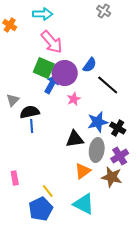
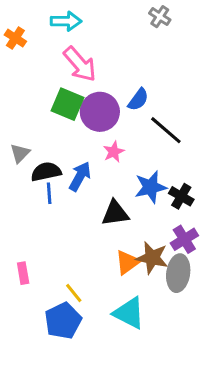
blue arrow: (52, 84) -> (80, 176), moved
gray ellipse: (97, 150) -> (178, 273), moved
brown star: (112, 177) -> (152, 258), moved

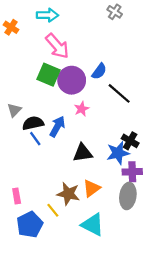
blue star: (151, 187) -> (118, 153), moved
blue line: (49, 193) -> (35, 139), turned -32
purple cross: (184, 239) -> (132, 172), turned 30
brown star: (152, 258) -> (68, 194), moved
blue pentagon: (63, 321) -> (30, 225), moved

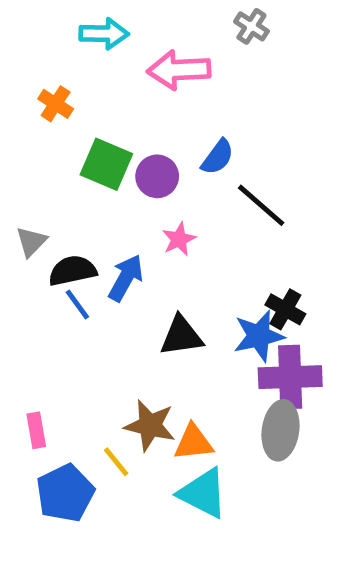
orange cross: (11, 27) -> (56, 104), moved
pink arrow: (57, 46) -> (179, 70), moved, turned 128
purple circle: (72, 80) -> (157, 176), size x0.7
purple cross: (132, 172) -> (290, 377), size x1.4
orange triangle: (91, 188) -> (193, 442), moved, turned 30

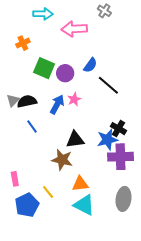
orange cross: (56, 104) -> (23, 43), turned 32
black semicircle: (73, 271) -> (27, 101), moved
blue arrow: (126, 278) -> (57, 104), moved
brown star: (150, 425) -> (62, 160), moved
gray ellipse: (280, 430) -> (124, 199), moved

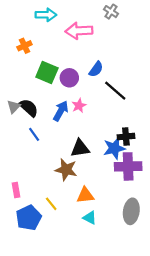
black semicircle: (27, 101) -> (29, 108), turned 54
black cross: (118, 129) -> (126, 137), turned -35
cyan triangle: (84, 205) -> (90, 218), size x0.6

